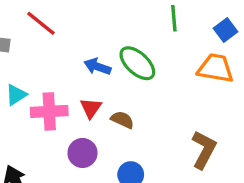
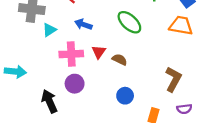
blue arrow: (97, 67) -> (83, 24), moved
cyan triangle: (16, 95) -> (49, 30), moved
purple circle: (83, 153) -> (75, 84), moved

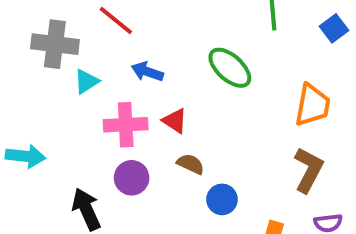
orange trapezoid: (181, 26) -> (312, 105), moved, turned 90
red triangle: (99, 52) -> (175, 121), turned -32
brown semicircle: (120, 60) -> (191, 164), moved

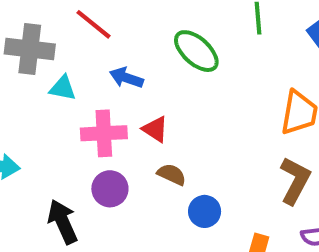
green ellipse: (230, 68) -> (196, 51), moved
cyan triangle: (86, 81) -> (63, 88), turned 44

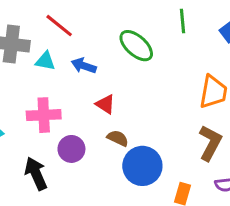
cyan triangle: (63, 88) -> (45, 61), moved
pink cross: (104, 133) -> (44, 115), moved
blue circle: (205, 211) -> (142, 166), size x1.6

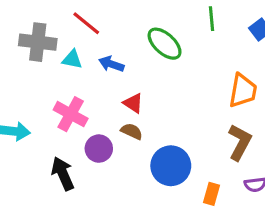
pink cross: (44, 115) -> (71, 114), turned 32
brown semicircle: (118, 138) -> (132, 131), moved

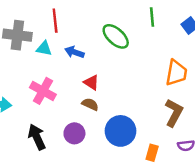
red line: (86, 23) -> (55, 21), turned 45
purple circle: (99, 149) -> (74, 133), moved

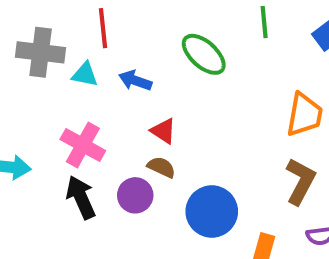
purple circle: (74, 133) -> (135, 195), moved
black arrow: (37, 137) -> (81, 197), moved

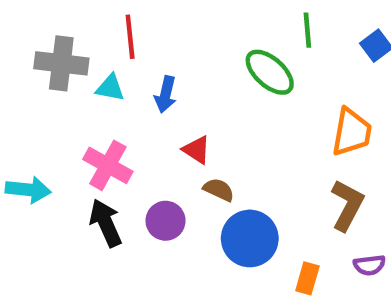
green ellipse: (204, 54) -> (270, 72), moved
blue arrow: (135, 81) -> (166, 94), turned -96
brown semicircle: (161, 167) -> (219, 190), moved

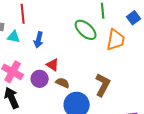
orange trapezoid: (352, 132) -> (116, 40), moved
brown L-shape: (347, 205) -> (103, 85), moved
purple circle: (166, 221) -> (40, 79), moved

